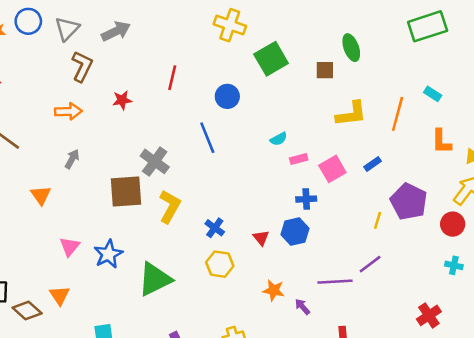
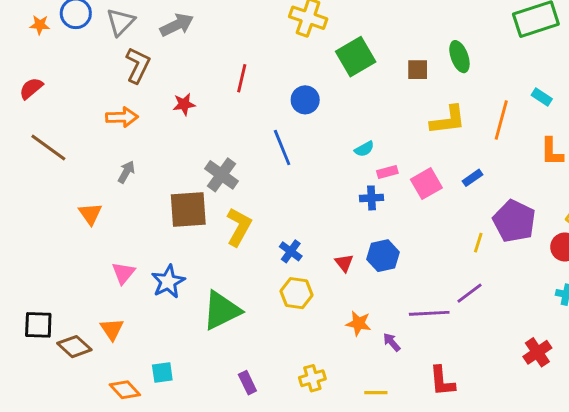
green ellipse: (351, 48) -> (459, 57), moved
blue cross: (306, 199) -> (371, 198), moved

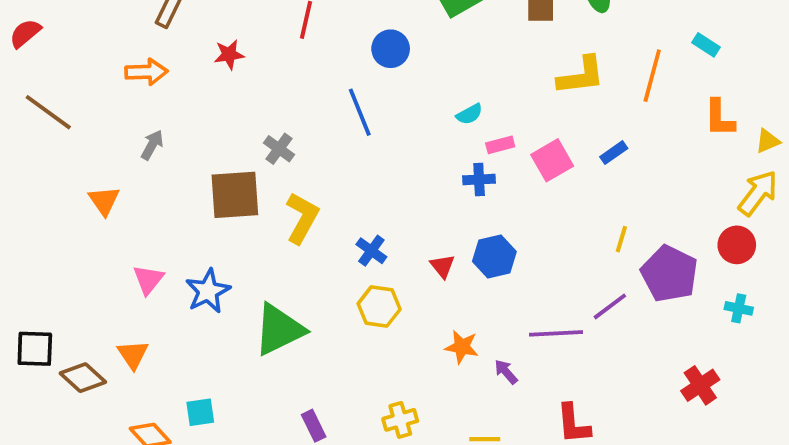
gray cross: (222, 175) -> (279, 149), size x0.7
purple pentagon: (514, 221) -> (669, 274), moved

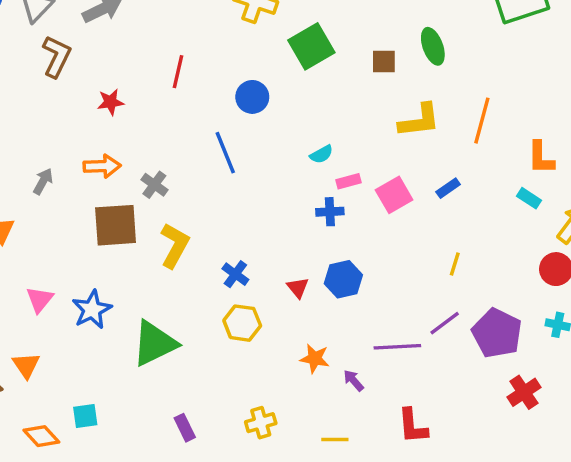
cyan rectangle: (706, 45) -> (529, 198), moved
orange arrow: (146, 72) -> (102, 166), moved
purple pentagon: (669, 274) -> (497, 333), moved

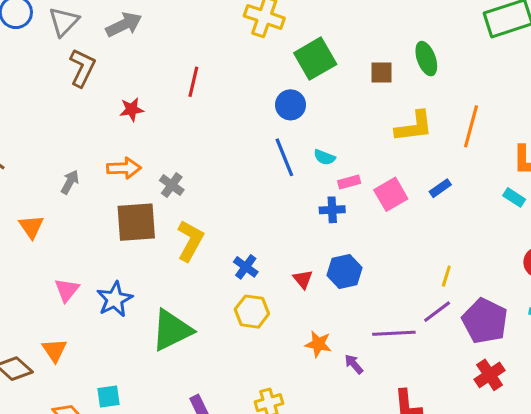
blue circle: (252, 97) -> (291, 105), moved
blue line: (225, 153) -> (284, 157), moved
cyan semicircle: (321, 154) -> (324, 157), turned 50
yellow line: (455, 264) -> (446, 276), moved
red cross: (524, 392) -> (490, 375), moved

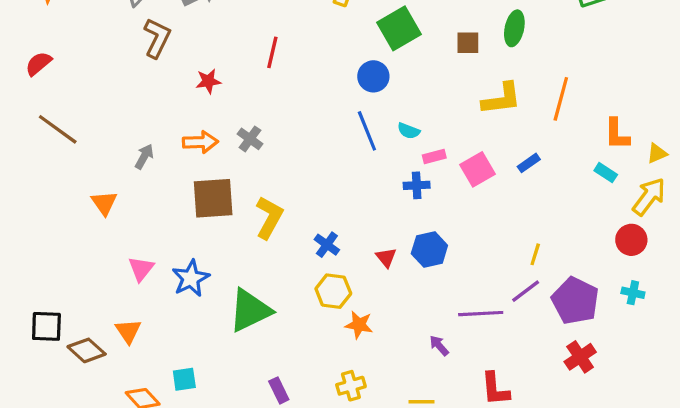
green ellipse: (426, 59) -> (514, 28), turned 32
gray cross: (172, 185) -> (250, 139), moved
orange star: (318, 344) -> (359, 325), moved

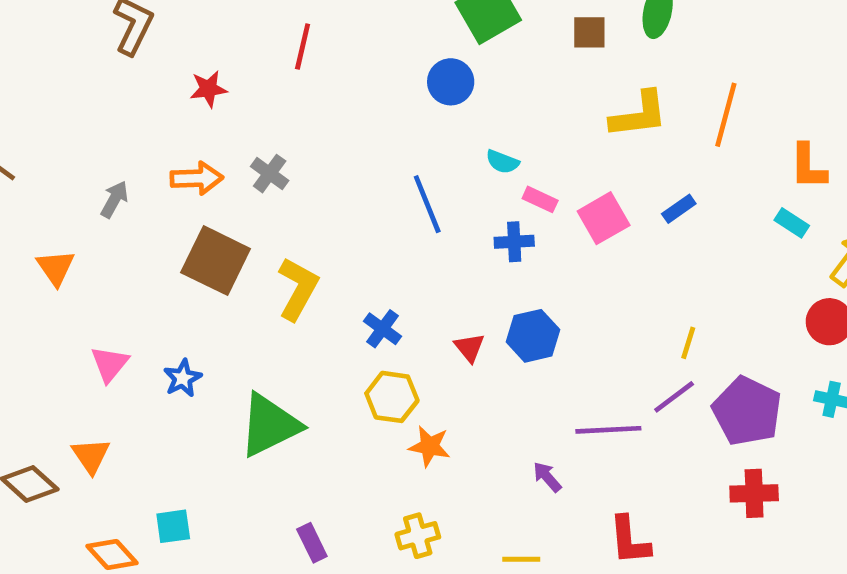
blue line: (367, 131) -> (427, 204), moved
pink rectangle: (434, 157) -> (540, 199), turned 40
brown square: (213, 198) -> (216, 261), turned 30
blue star: (191, 278) -> (183, 378), size x0.7
red cross: (580, 357) -> (754, 493), turned 32

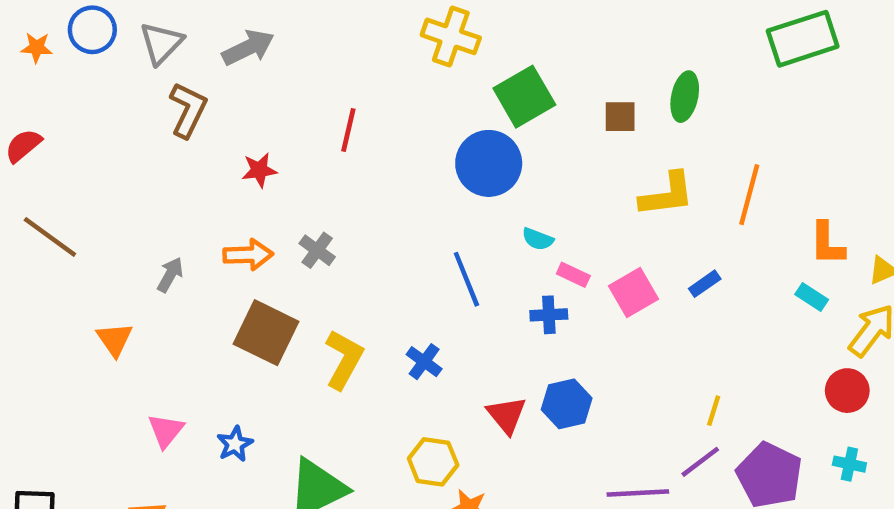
blue circle: (451, 82) -> (489, 163), size x1.5
blue cross: (382, 329) -> (424, 362), moved
red triangle: (470, 348) -> (507, 415), size x1.4

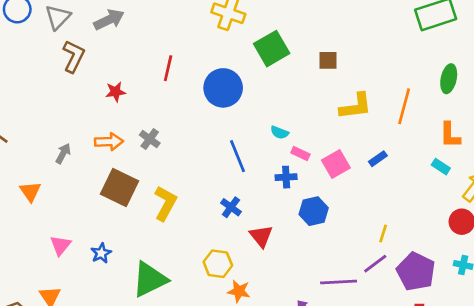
green ellipse: (685, 97) -> (449, 79), moved
blue circle: (489, 163) -> (223, 88), moved
blue cross: (424, 362) -> (231, 207), moved
blue hexagon: (567, 404) -> (314, 211), moved

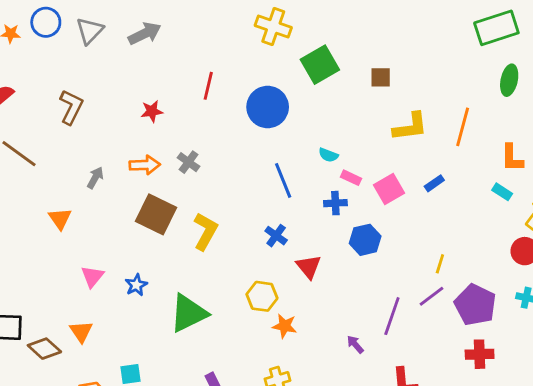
brown L-shape: (74, 56) -> (71, 107), moved
green ellipse: (449, 79) -> (509, 80), moved
purple line: (339, 282) -> (392, 316), turned -68

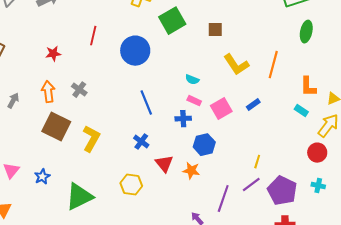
yellow L-shape: (410, 127) -> (236, 65), turned 64
cyan semicircle: (328, 155) -> (192, 80), moved
orange arrow: (145, 165) -> (48, 92), turned -95
orange star: (285, 326) -> (191, 171), moved

